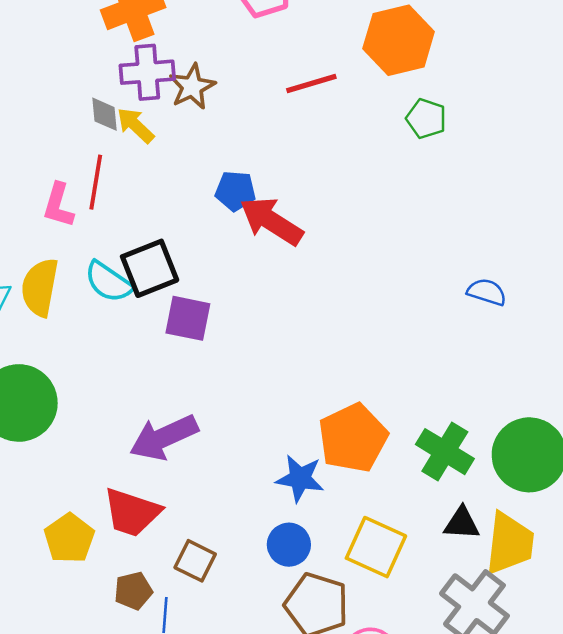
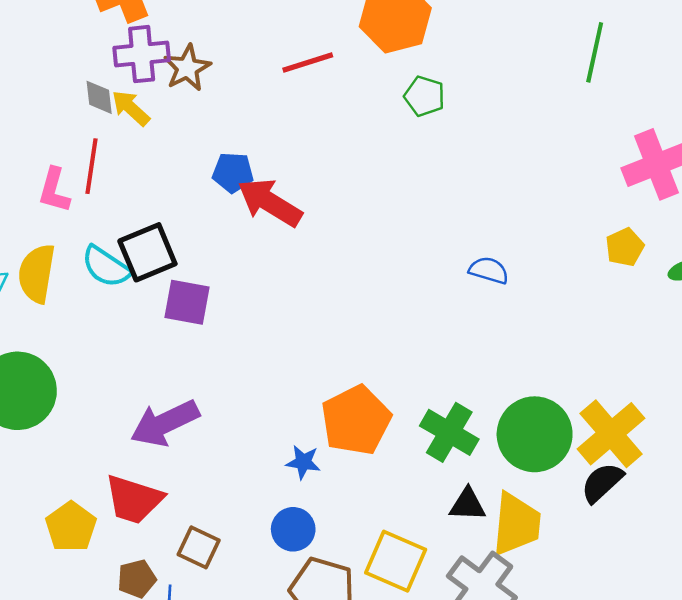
blue star: (300, 478) -> (303, 462), size x0.7
yellow square: (376, 547) -> (396, 561), moved

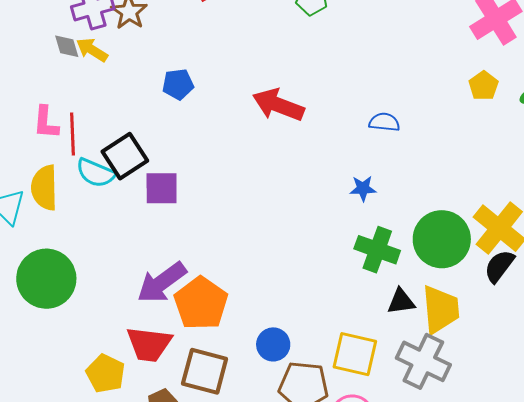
red line: (92, 166) -> (73, 134), moved
red arrow: (270, 202) -> (278, 105), moved
orange pentagon: (356, 420) -> (201, 303), moved
blue star: (303, 462) -> (363, 188), moved
brown square: (199, 547) -> (205, 371), size x1.5

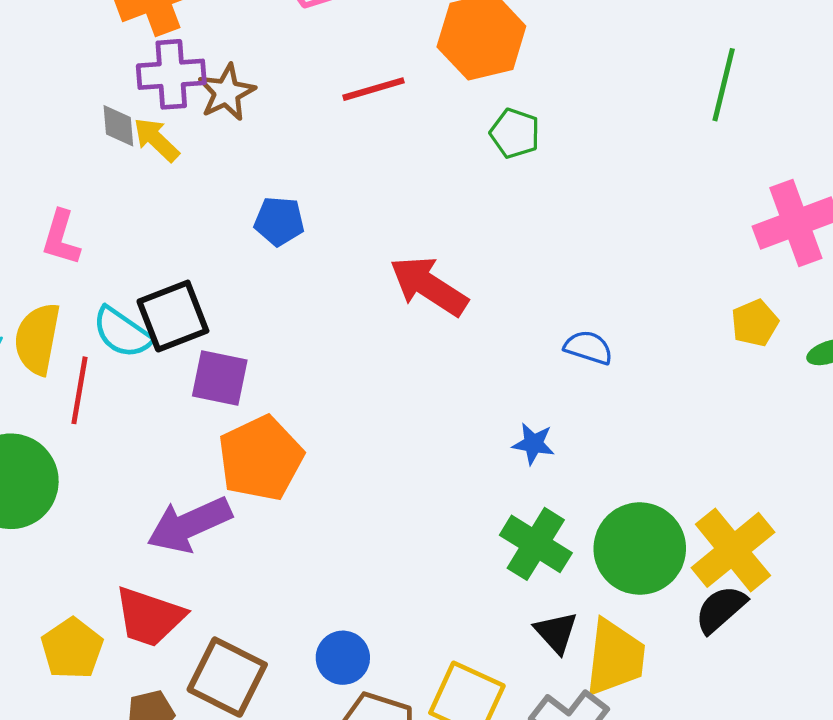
red line: (73, 134) -> (79, 390), moved
black triangle: (401, 302) -> (556, 632), turned 44
orange pentagon: (201, 303) -> (261, 458), moved

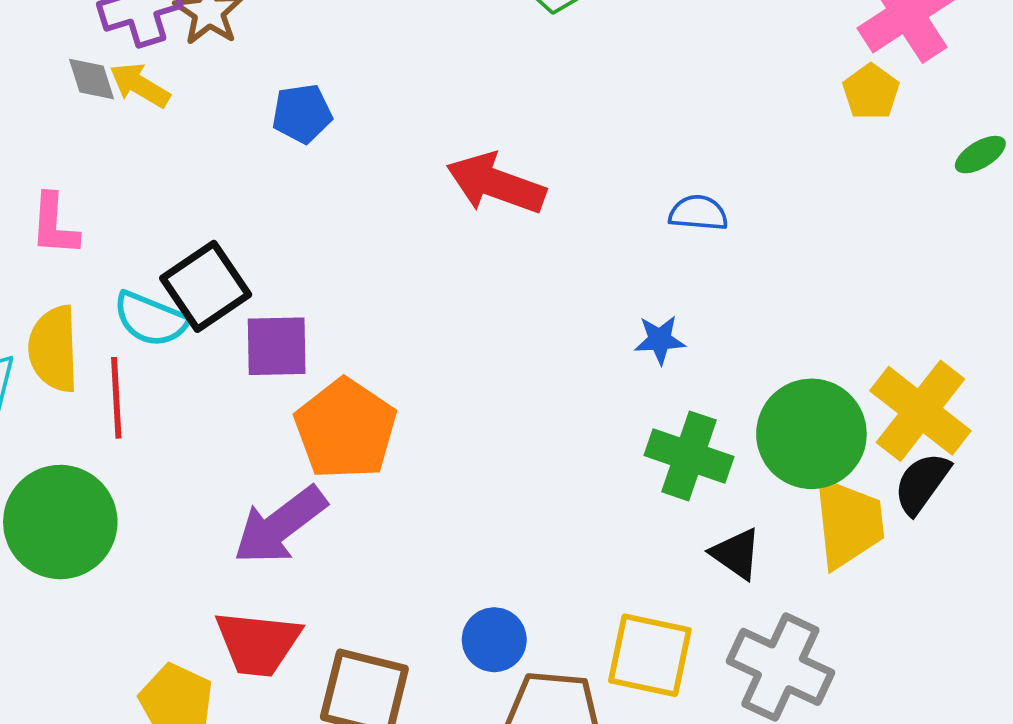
blue pentagon: (279, 221) -> (302, 114), moved
yellow pentagon: (755, 323) -> (871, 92), moved
yellow trapezoid: (615, 657) -> (848, 523), moved

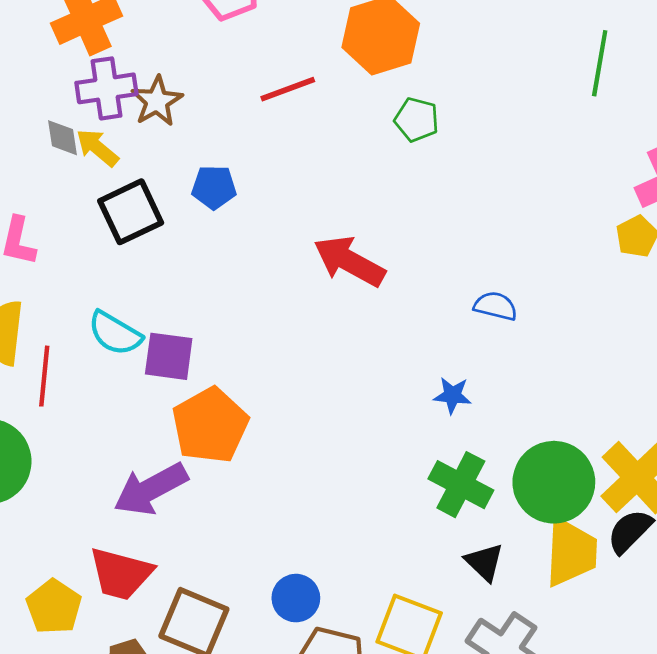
black square: (206, 286) -> (131, 212), moved
cyan semicircle: (151, 319) -> (115, 333), moved

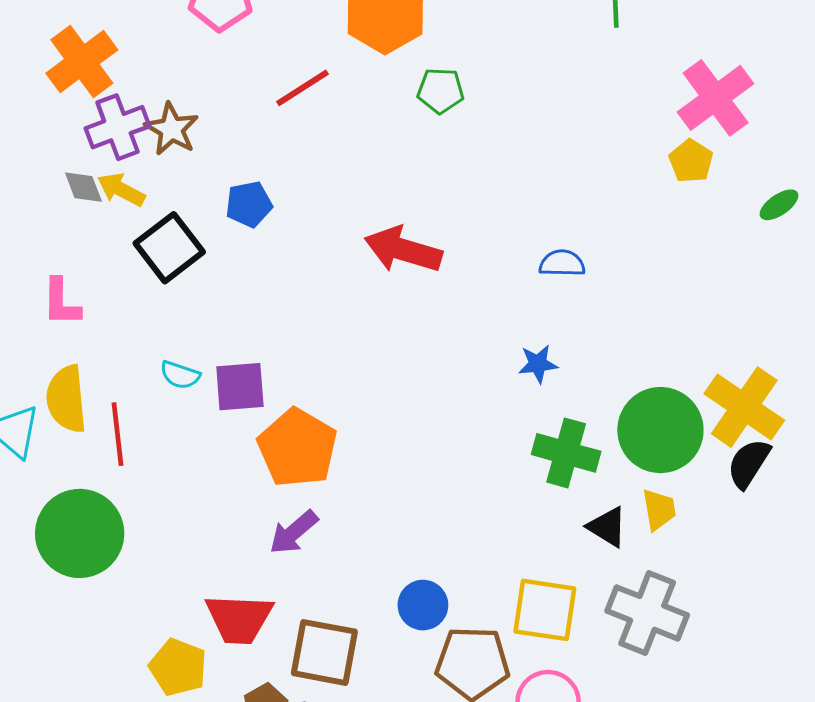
cyan semicircle: (115, 333) -> (180, 375), size x0.7
purple arrow: (151, 489) -> (294, 532), moved, size x0.7
yellow trapezoid: (571, 552) -> (659, 510), moved, size x0.6

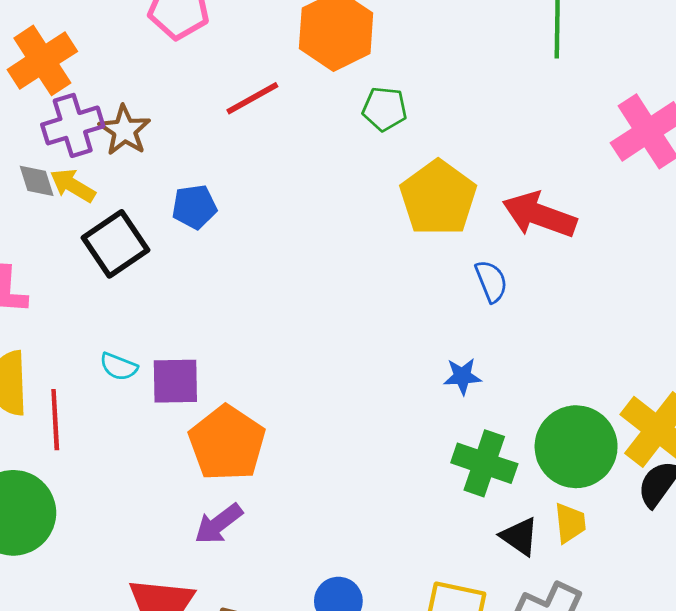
yellow pentagon: (691, 161) -> (438, 198), moved, size x1.8
red arrow: (403, 250) -> (539, 215), moved
blue semicircle: (562, 263) -> (491, 281), turned 63

